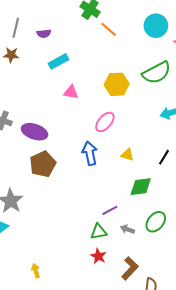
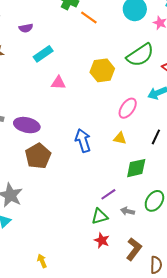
pink ellipse: (105, 122) -> (128, 108), moved

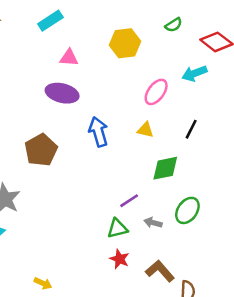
green semicircle: (140, 55) -> (174, 25), size x0.5
purple ellipse: (27, 125) -> (62, 93), moved
brown L-shape: (134, 249) -> (160, 271), turned -80
yellow arrow: (42, 261) -> (43, 283), turned 136

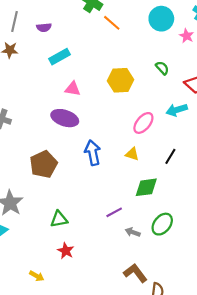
green semicircle: (174, 25) -> (162, 68), turned -104
green triangle: (117, 228) -> (59, 219), moved
red star: (119, 259) -> (66, 251), moved

